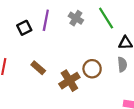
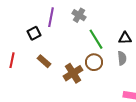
green line: (106, 18) -> (96, 39), moved
black square: (24, 28) -> (34, 33), moved

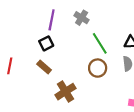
black square: (34, 33) -> (46, 43), moved
brown cross: (73, 73) -> (65, 92), moved

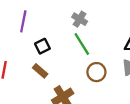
purple line: (52, 20) -> (23, 21), moved
green line: (100, 43) -> (82, 44), moved

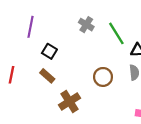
green line: (82, 44) -> (116, 33), moved
black square: (42, 46) -> (49, 51), turned -32

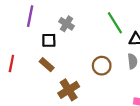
gray cross: (86, 25) -> (66, 24), moved
black square: (49, 51) -> (49, 40), turned -32

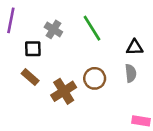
green line: (115, 23) -> (92, 28), moved
brown cross: (69, 90) -> (64, 91), moved

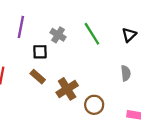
black triangle: (135, 47) -> (129, 35), moved, turned -42
brown circle: (95, 78) -> (94, 105), moved

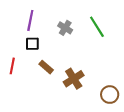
black square: (40, 52) -> (32, 44), moved
brown circle: (94, 105) -> (110, 95), moved

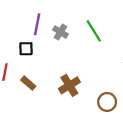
purple line: (30, 20) -> (37, 24), moved
brown rectangle: (46, 67) -> (28, 83), moved

